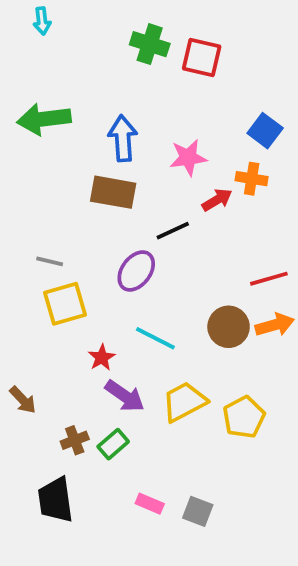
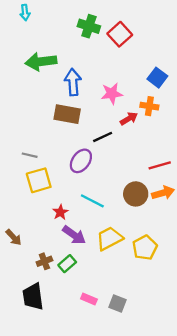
red square: (202, 58) -> (120, 34), turned 35
green arrow: (44, 119) -> (41, 62), moved

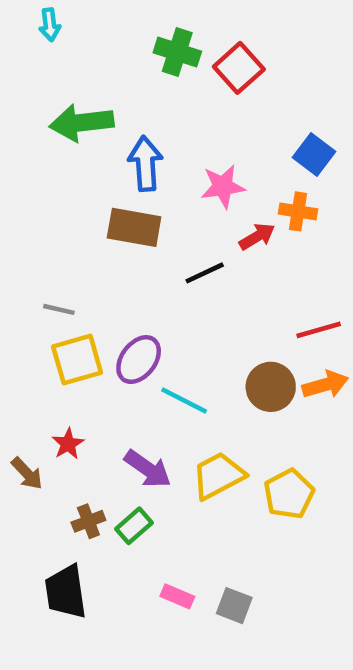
purple ellipse: (81, 161) -> (139, 360), moved
red star: (60, 212) -> (68, 444), moved

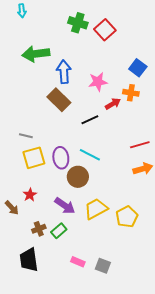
brown rectangle: (134, 227) -> (59, 100), turned 35
purple ellipse: (139, 360) -> (61, 158), turned -45
brown circle: (271, 387) -> (78, 177), moved
cyan line: (184, 401) -> (90, 155), moved

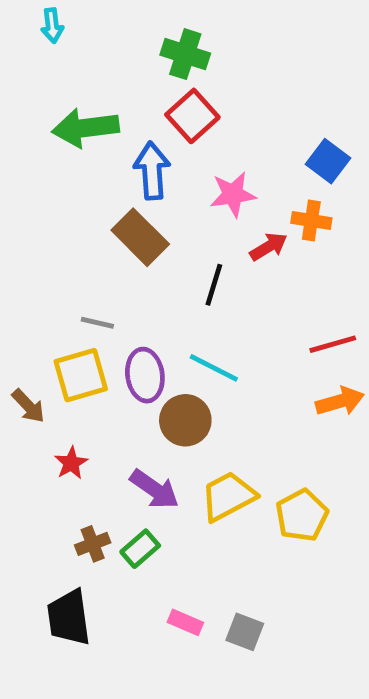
red square: (105, 30) -> (192, 116), moved
black line: (90, 120) -> (214, 285), turned -48
gray line: (26, 136) -> (97, 323), moved
brown arrow: (12, 208) -> (28, 406), moved

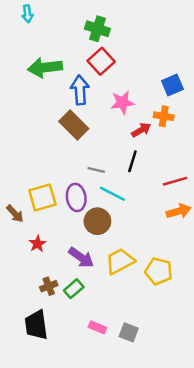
blue square: (328, 161) -> (172, 85), turned 30
black line: (214, 285) -> (132, 161), moved
gray line: (97, 323) -> (96, 170), moved
yellow pentagon: (302, 515) -> (159, 271), turned -30

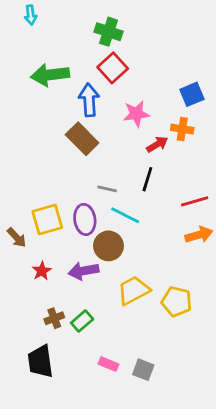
purple arrow: (81, 257) -> (83, 271), moved, turned 135

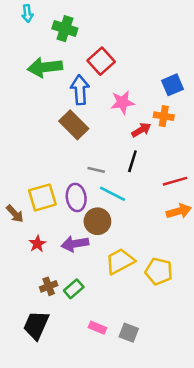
green cross: (108, 32) -> (65, 29), moved
black trapezoid: (40, 361) -> (36, 325), turned 32

